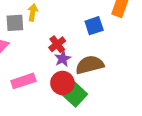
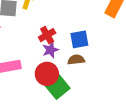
blue square: (94, 26) -> (79, 39), moved
brown semicircle: (90, 65) -> (76, 60), size x0.6

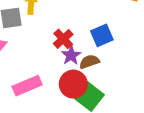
brown semicircle: (76, 60) -> (89, 62), moved

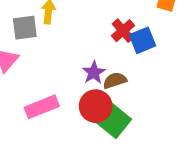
blue square: (102, 35) -> (143, 40), moved
red cross: (63, 39) -> (123, 31), moved

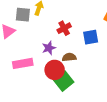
red cross: (123, 31) -> (64, 28), moved
purple star: (94, 73) -> (49, 48), moved

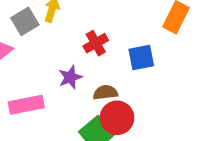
gray square: (23, 15) -> (25, 21), turned -35
red circle: (55, 70) -> (117, 118), moved

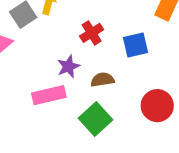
pink rectangle: (26, 105) -> (49, 95), moved
red circle: (117, 118) -> (157, 106), moved

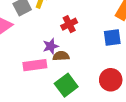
blue square: (136, 45) -> (112, 37), moved
brown semicircle: (102, 80) -> (61, 56), moved

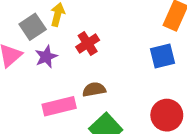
red cross: (69, 24) -> (88, 43), moved
purple star: (51, 46) -> (46, 57), moved

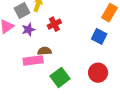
blue square: (162, 56) -> (99, 36), turned 35
brown semicircle: (94, 90) -> (45, 51), moved

